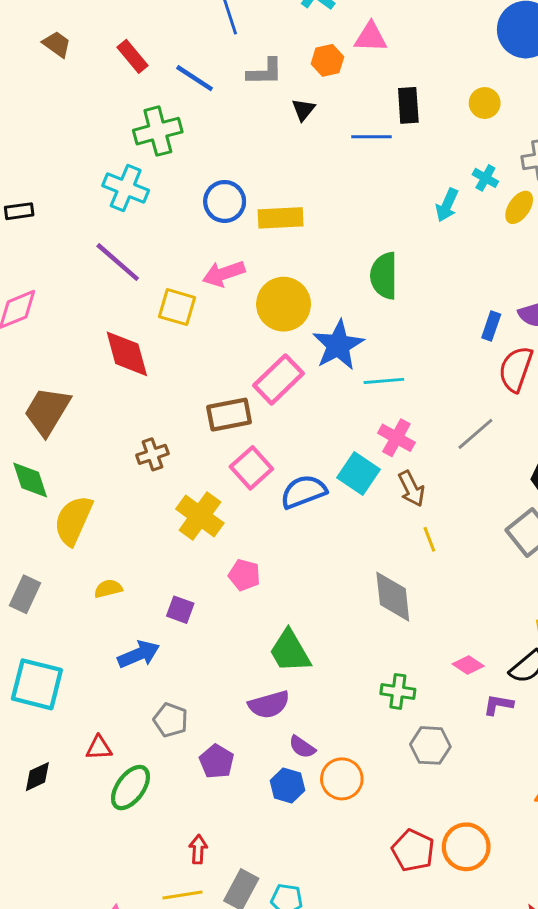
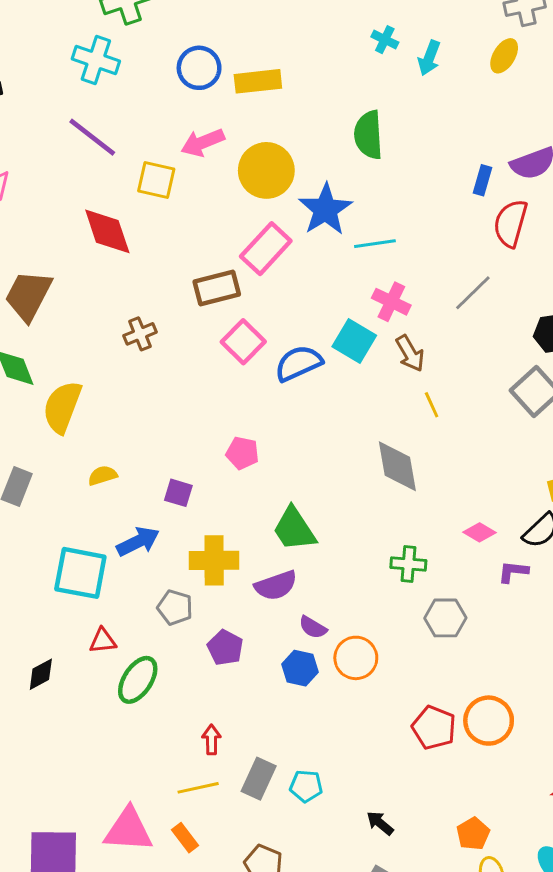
cyan cross: (485, 178) -> (385, 40), moved
yellow cross: (200, 516) -> (214, 560), moved, turned -33
cyan square: (37, 684) -> (80, 573), moved

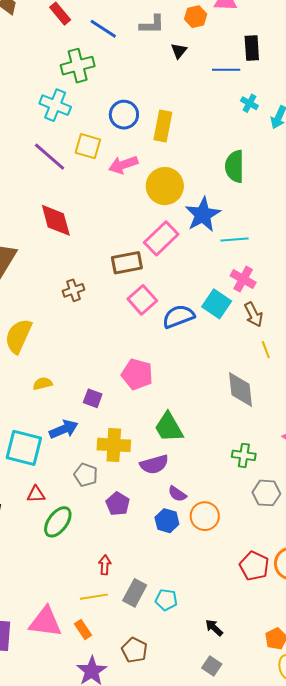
yellow rectangle: (258, 81) -> (163, 126), turned -76
yellow square: (156, 180) -> (88, 146), moved
pink pentagon: (242, 453) -> (137, 374), size x1.4

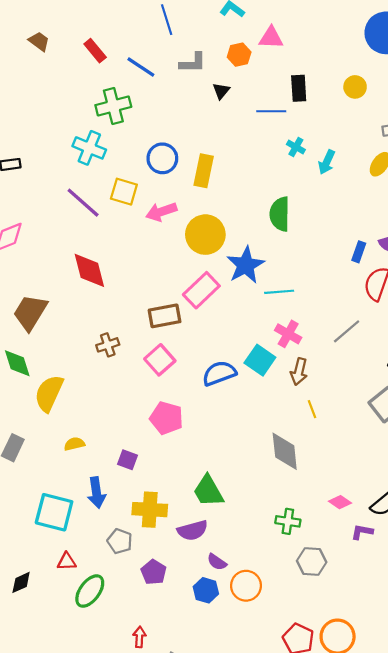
pink square: (142, 300) -> (160, 360), moved
brown arrow: (253, 314) -> (299, 372), turned 40
pink pentagon: (137, 374) -> (167, 418), moved
blue arrow: (64, 429) -> (97, 493), turned 104

